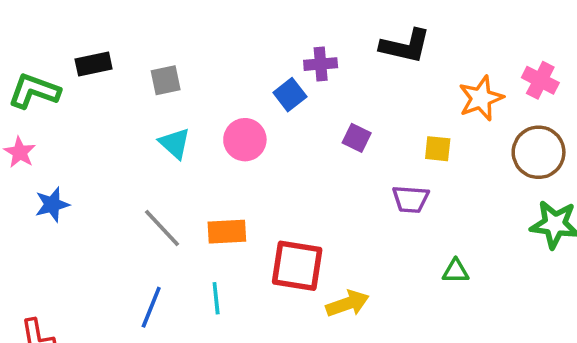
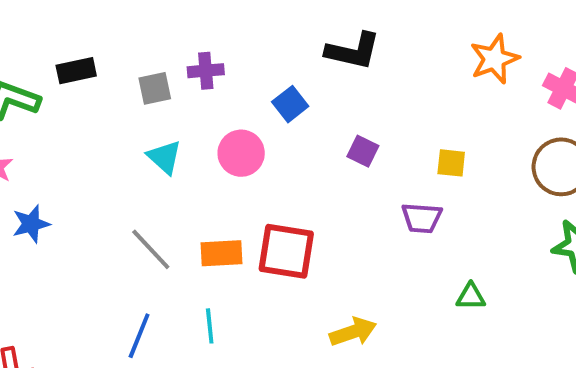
black L-shape: (405, 46) -> (353, 51), moved
purple cross: (321, 64) -> (206, 71), moved
orange star: (481, 98) -> (494, 59), moved
red square: (297, 266) -> (286, 251), moved

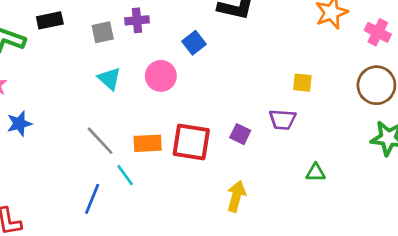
purple square: (363, 151) -> (240, 134), moved
cyan line: (210, 326) -> (125, 175), moved, turned -30
yellow arrow: (353, 332) -> (236, 196), turned -56

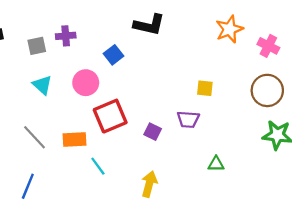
red square: (191, 142) -> (110, 116), moved, turned -32
cyan line: (125, 175) -> (98, 166), moved

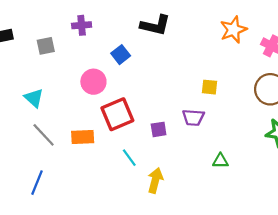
purple cross: (66, 36) -> (82, 25), moved
cyan triangle: (42, 85) -> (34, 98), moved
purple square: (153, 132) -> (159, 129), turned -35
cyan line: (98, 166) -> (129, 158), moved

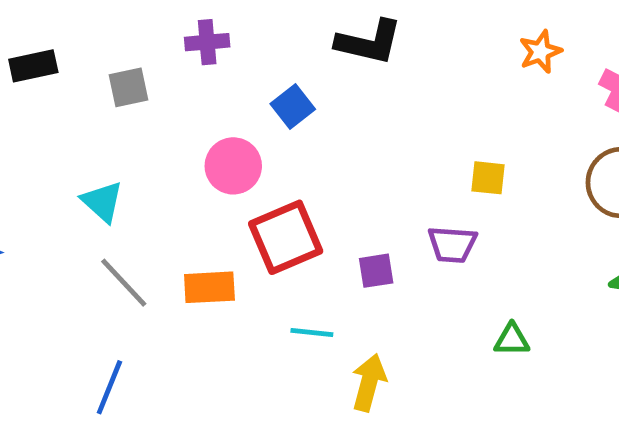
orange star: (233, 30) -> (540, 52), size x0.7
cyan line: (129, 158) -> (312, 333), turned -48

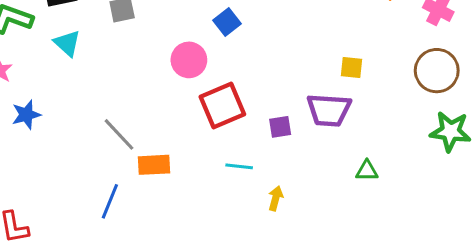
cyan triangle: (102, 202) -> (67, 43), moved
purple trapezoid: (452, 244) -> (329, 110), size x1.4
orange rectangle: (209, 287) -> (154, 165), moved
yellow arrow: (369, 383) -> (276, 198), size x0.7

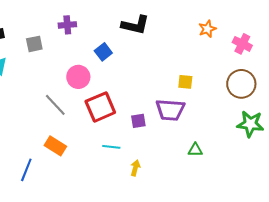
gray line: (119, 134) -> (55, 105), moved
orange rectangle: (154, 165) -> (55, 146), turned 35

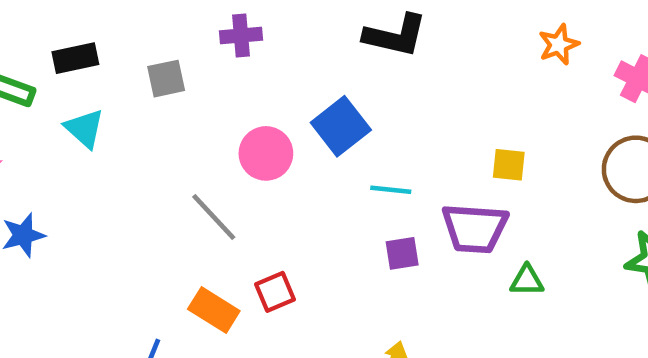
blue square: (103, 52) -> (341, 126), moved, size x1.4
red square: (100, 107) -> (275, 292), moved, size x0.6
cyan line: (111, 147) -> (391, 190), moved
green triangle: (195, 150) -> (527, 281), moved

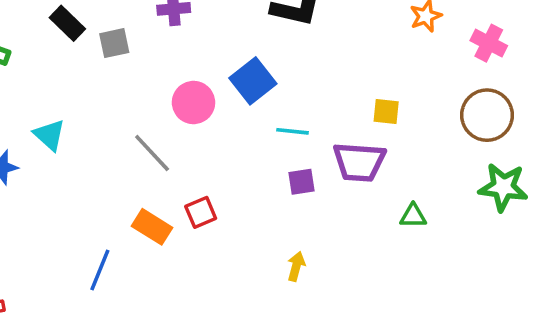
black rectangle: (75, 58) -> (67, 23), moved, turned 56
cyan triangle: (84, 128) -> (49, 135), moved
green triangle: (527, 281) -> (413, 216), moved

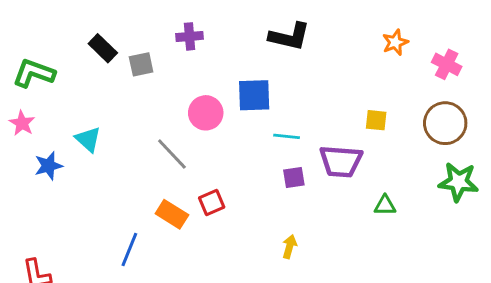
blue square: (253, 81) -> (254, 95), turned 36
yellow square: (386, 112) -> (376, 120), moved

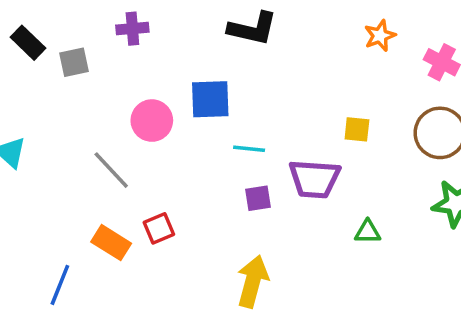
yellow arrow: (289, 247) -> (253, 281), size x1.8

